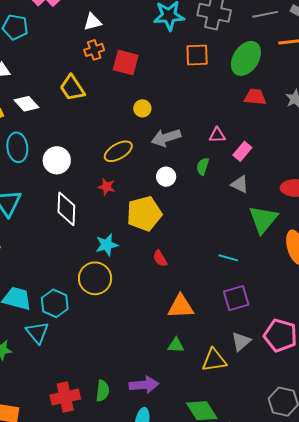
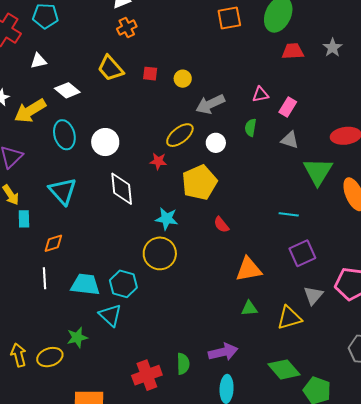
red square: (126, 63) -> (150, 74), moved, size x0.6
yellow ellipse: (118, 151) -> (180, 135), moved
cyan star: (107, 245) -> (167, 219), turned 30

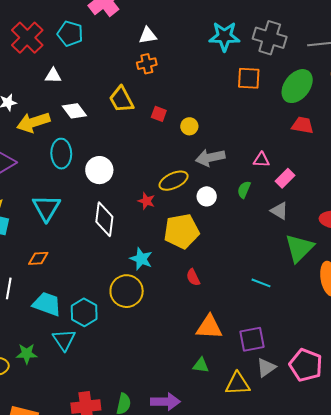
orange diamond: (53, 243) -> (38, 258), moved
purple square: (302, 253) -> (252, 339), moved

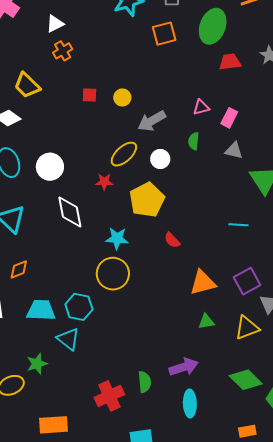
yellow trapezoid: (121, 99) -> (27, 85), moved

